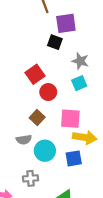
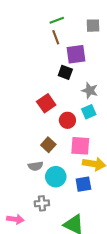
red circle: (48, 92) -> (67, 120), moved

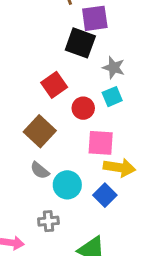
black square: (65, 72) -> (80, 43), size x1.5
brown square: (48, 145) -> (40, 131), moved, size x1.5
gray semicircle: (36, 166) -> (40, 170), turned 48
blue square: (83, 184) -> (105, 195), turned -35

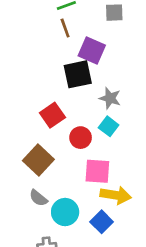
purple square: (95, 18) -> (92, 50), turned 32
black square: (80, 43) -> (78, 74), turned -32
cyan square: (112, 97) -> (109, 126), turned -30

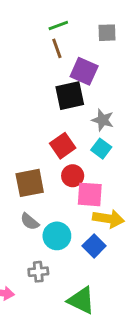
red square: (52, 115) -> (63, 146), moved
red circle: (81, 138) -> (73, 176), moved
brown square: (38, 160) -> (30, 183), turned 36

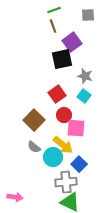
purple square: (84, 71) -> (72, 42), turned 30
brown square: (30, 183) -> (34, 120), turned -35
yellow arrow: (108, 219) -> (63, 145), moved, turned 30
gray cross: (38, 272) -> (66, 182), moved, size x1.5

